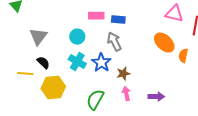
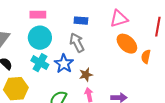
pink triangle: (174, 14) -> (119, 19), moved, turned -30
pink rectangle: (96, 16) -> (38, 15), moved
cyan circle: (77, 37) -> (40, 38), size x1.5

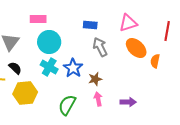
pink rectangle: (38, 15) -> (38, 19), moved
gray arrow: (77, 43) -> (100, 47), moved

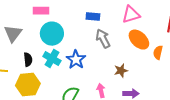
black semicircle: (15, 68) -> (28, 60), moved, turned 40
brown star: (95, 79) -> (121, 71), moved

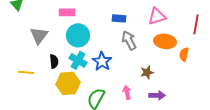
orange ellipse: (139, 40) -> (165, 41), turned -35
yellow hexagon: (28, 85) -> (68, 83), moved

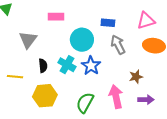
cyan circle: (78, 35) -> (82, 40), moved
yellow hexagon: (68, 83) -> (45, 96), moved
pink arrow: (127, 92) -> (116, 97), size x1.6

